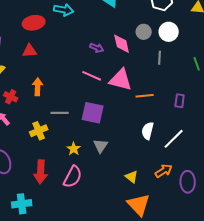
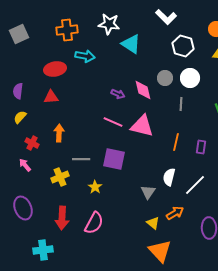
orange line: (145, 96) -> (176, 142), moved, turned -72
gray triangle: (101, 146) -> (148, 192), moved
yellow star: (74, 149) -> (95, 187), moved
orange arrow: (164, 171) -> (175, 213), moved

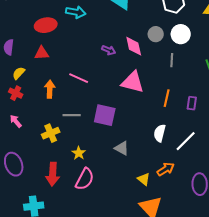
yellow semicircle: (20, 117) -> (19, 73), moved
pink line: (113, 122) -> (79, 78), moved
red cross: (32, 143) -> (16, 93), moved
yellow star: (95, 187) -> (79, 153), moved
gray triangle: (148, 192) -> (122, 148), moved, turned -35

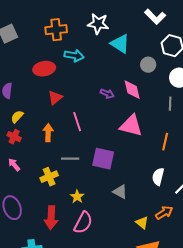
gray circle: (156, 34) -> (148, 65), moved
red triangle: (42, 53) -> (55, 98), moved, turned -35
pink line: (79, 78) -> (77, 122), turned 48

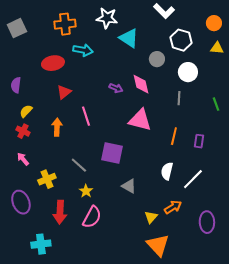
gray line: (70, 159) -> (79, 165), moved, turned 42
yellow cross: (49, 177) -> (47, 179), moved
yellow triangle: (142, 223) -> (151, 217), turned 32

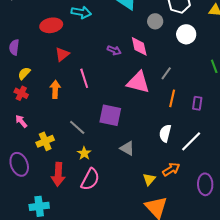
gray line: (179, 98) -> (166, 73), moved, turned 32

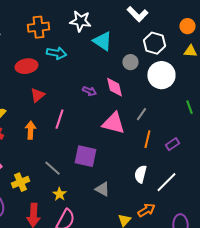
white circle: (186, 34) -> (161, 75), size x1.4
pink line: (84, 78) -> (59, 119), turned 36
purple rectangle: (197, 103) -> (172, 144), turned 48

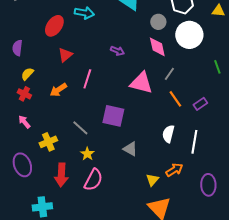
red ellipse: (26, 66) -> (54, 26), turned -45
pink diamond: (114, 87) -> (157, 47), moved
orange arrow: (30, 130) -> (58, 90), turned -126
orange line: (147, 139) -> (175, 99), turned -48
white line: (166, 182) -> (194, 142), turned -35

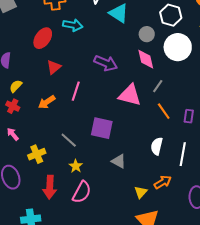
purple arrow: (117, 51) -> (106, 63), size x1.6
purple rectangle: (200, 104) -> (189, 116), turned -48

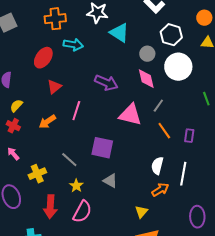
gray triangle: (119, 161) -> (110, 181), moved
orange arrow: (163, 182) -> (160, 190), moved

